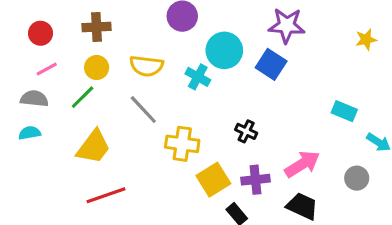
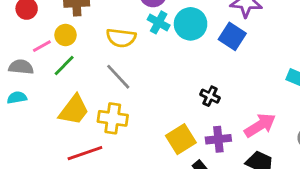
yellow circle: (97, 68) -> (66, 35), moved
pink line: (47, 69) -> (42, 46), moved
cyan cross: (198, 77) -> (159, 22), moved
yellow cross: (182, 144) -> (113, 118), moved

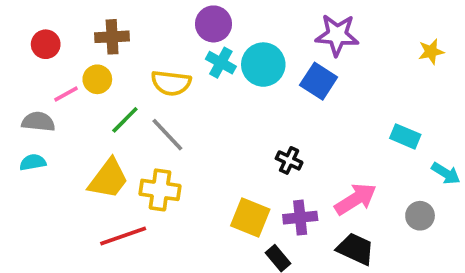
green line: (64, 66) -> (125, 120), moved
yellow square: (181, 139) -> (250, 218), turned -36

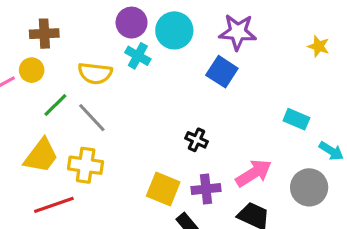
yellow star: (431, 52) -> (319, 46), turned 30
cyan circle: (263, 65) -> (174, 30), moved
gray circle: (420, 216) -> (309, 187), size x1.5

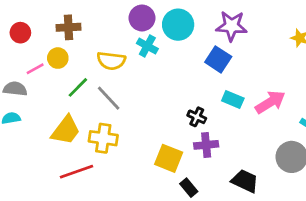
cyan rectangle: (296, 119) -> (233, 99), moved
pink arrow: (254, 173) -> (270, 102), moved
purple cross: (206, 189) -> (206, 145), moved

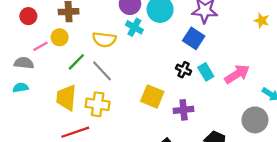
cyan rectangle: (233, 99) -> (206, 72), turned 36
black cross: (197, 117) -> (184, 70), moved
yellow trapezoid: (66, 130) -> (66, 98), turned 148
yellow square: (169, 158) -> (152, 96), moved

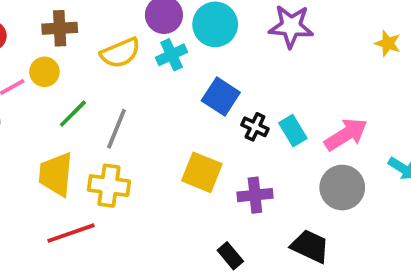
cyan cross: (134, 27) -> (172, 55), turned 36
blue square: (194, 38) -> (221, 96), moved
yellow semicircle: (104, 40) -> (120, 53), moved, turned -30
gray line: (102, 71) -> (117, 129), turned 65
gray circle: (255, 120) -> (342, 188), moved

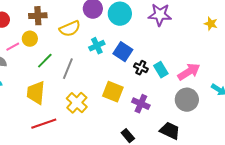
cyan cross: (172, 55) -> (97, 46), moved
yellow cross: (109, 186) -> (77, 103), moved, turned 35
purple cross: (255, 195) -> (141, 104), turned 30

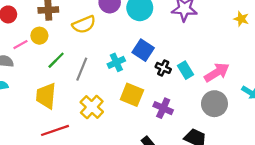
cyan cross: (97, 46) -> (116, 62), moved

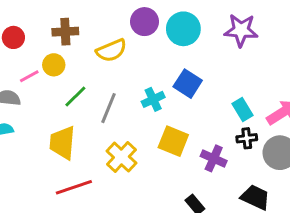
black cross: (163, 68) -> (247, 138), moved, turned -32

